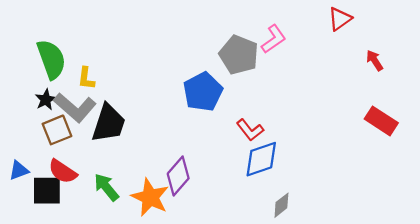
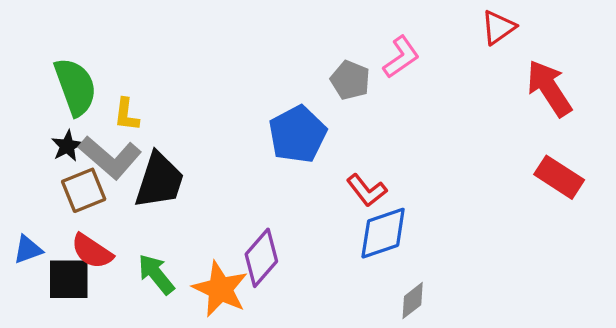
gray pentagon: (239, 55) -> (350, 80), size x0.7
red arrow: (375, 60) -> (549, 88), size x1.8

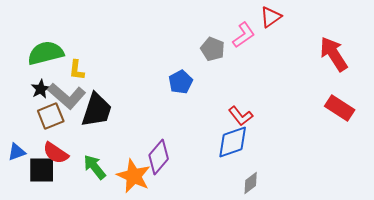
red triangle: (498, 27) -> (271, 17), moved
green semicircle: (75, 87) -> (46, 53), turned -84
blue pentagon: (298, 134) -> (181, 82), size x0.7
red L-shape: (367, 190) -> (241, 116), moved

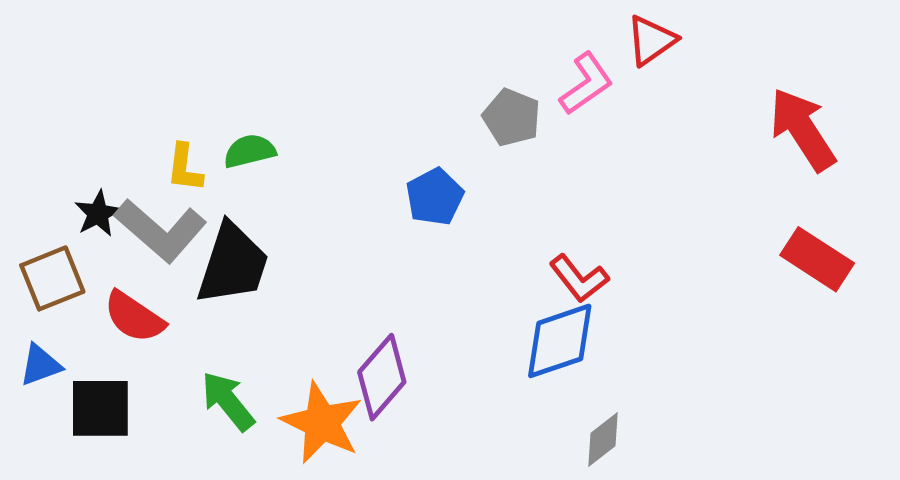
green semicircle: (46, 53) -> (250, 151), moved, size x0.6
brown square: (51, 116) -> (52, 278), moved
red semicircle: (56, 153) -> (134, 317), moved

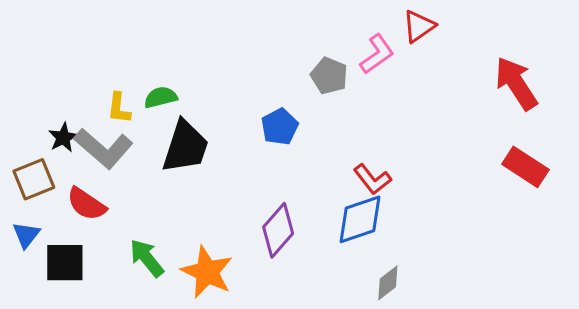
black trapezoid: (233, 264) -> (185, 147), moved
blue triangle: (40, 365) -> (26, 235), turned -32
purple diamond: (382, 377) -> (278, 230), moved

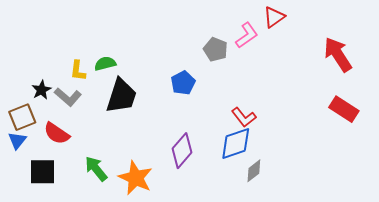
gray L-shape: (103, 148) -> (68, 97), size x0.7
blue triangle: (26, 235) -> (17, 140), moved
gray diamond: (388, 283) -> (254, 171), moved

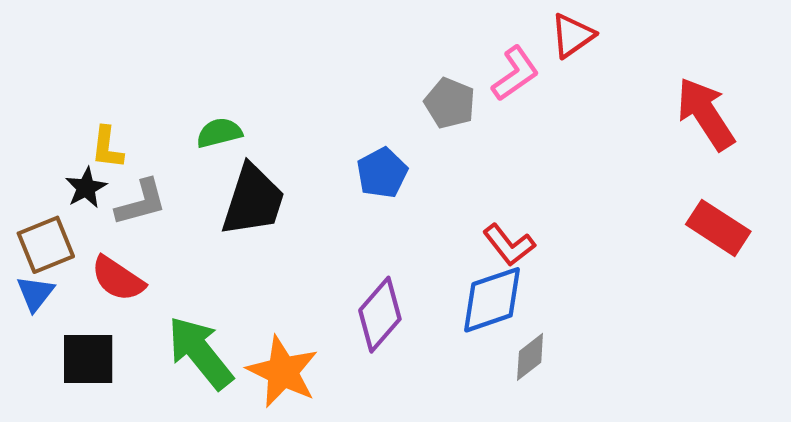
yellow L-shape: (78, 71) -> (107, 148), moved
gray L-shape: (68, 97) -> (141, 203), turned -56
green arrow: (96, 169) -> (200, 353), size x1.4

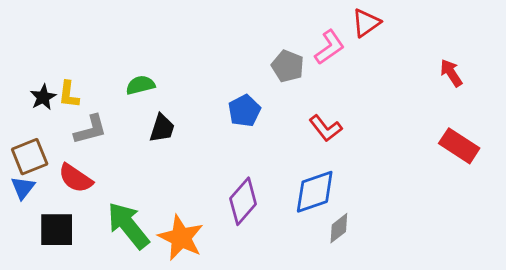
red arrow: (706, 114) -> (451, 73), size x0.6
black star: (86, 188) -> (43, 97), moved
black trapezoid: (253, 200) -> (162, 128), size x0.6
red L-shape: (509, 245) -> (325, 128), moved

